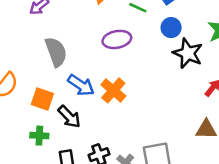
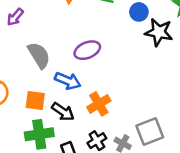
purple ellipse: (117, 39) -> (87, 50), moved
orange cross: (113, 90) -> (99, 104), moved, turned 30
green cross: (39, 136) -> (39, 134), size x1.6

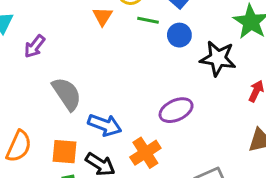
blue circle: (139, 12) -> (179, 35), moved
purple ellipse: (87, 50) -> (176, 110), moved

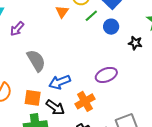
green line: (148, 20) -> (91, 16), turned -56
black star: (218, 58) -> (135, 43), size x0.6
blue arrow: (105, 125) -> (60, 82), turned 135

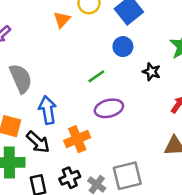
green line: (91, 16) -> (96, 76), moved
blue arrow: (60, 82) -> (48, 110), turned 95

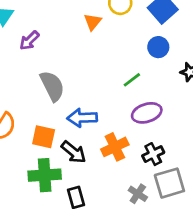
blue arrow: (48, 110) -> (82, 118), turned -80
black cross: (70, 178) -> (153, 154), moved

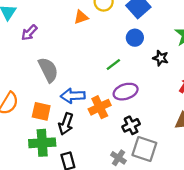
orange triangle: (93, 22) -> (81, 17), turned 32
orange cross: (115, 147) -> (100, 107), moved
black arrow: (74, 152) -> (66, 124), turned 70
gray square: (169, 183) -> (144, 149), turned 35

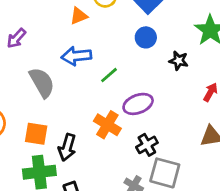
green line: (113, 65) -> (109, 75), moved
blue arrow: (73, 96) -> (76, 56), moved
orange cross: (100, 107) -> (107, 125), turned -30

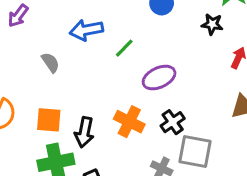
black star: (179, 61) -> (212, 24), moved
gray semicircle: (42, 82) -> (50, 62), size x0.6
orange cross: (107, 125) -> (129, 122), moved

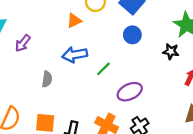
gray semicircle: (50, 62) -> (47, 79), turned 42

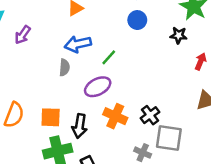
gray semicircle: (47, 79) -> (64, 68), moved
purple ellipse: (130, 92) -> (98, 87), moved

